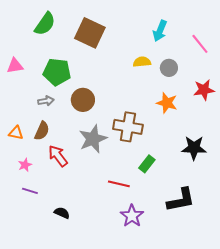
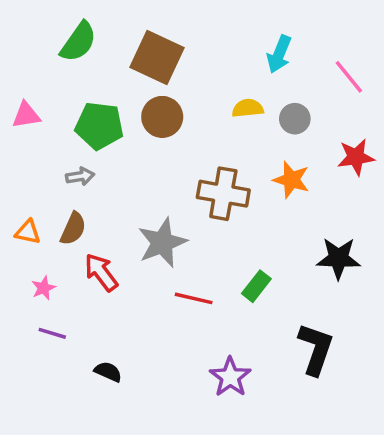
brown circle: (83, 100) -> (162, 117), moved
brown cross: (128, 127) -> (223, 194), moved
red line: (119, 184) -> (194, 298), moved
black L-shape: (181, 200) -> (316, 349), turned -60

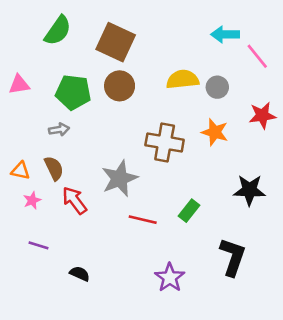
cyan arrow: (279, 54) -> (225, 34), moved, turned 68
yellow semicircle: (248, 108) -> (183, 79), size x1.4
brown semicircle: (73, 229) -> (54, 168), turned -50
pink star: (44, 288) -> (32, 200), moved

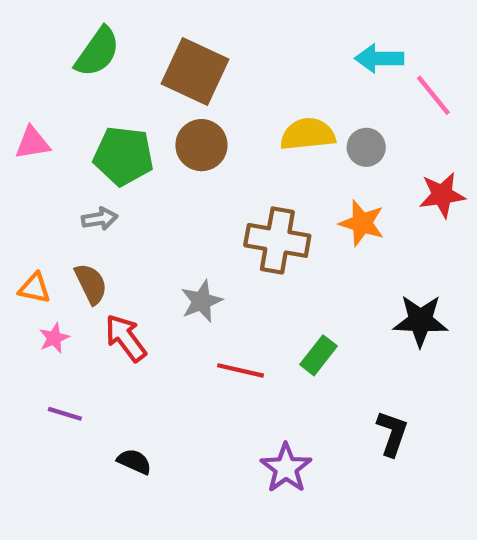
gray star: (120, 178) -> (201, 301), size x0.7
black L-shape: (233, 257) -> (392, 433), size x0.7

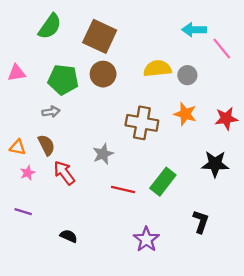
red star: (442, 195) -> (226, 118), moved
green rectangle: (319, 355) -> (163, 182), size x1.4
purple line: (65, 414) -> (23, 212), moved

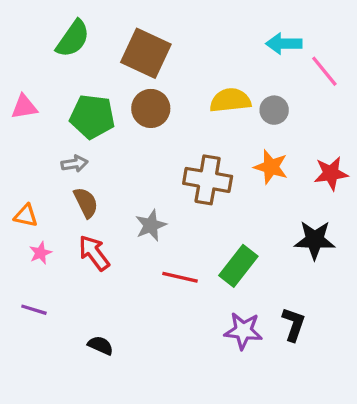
brown semicircle: (46, 145) -> (86, 203), moved
purple star: (146, 239) -> (243, 331), moved, turned -30

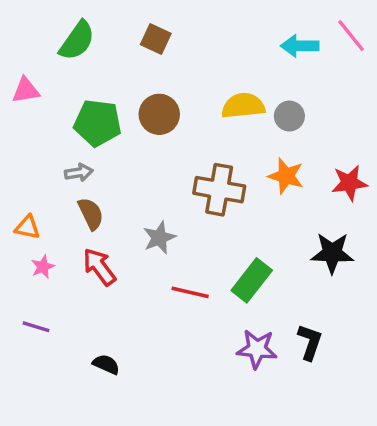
brown square: (146, 53) -> (156, 39), moved, size x0.6
pink line: (324, 71) -> (351, 36), moved
pink triangle: (24, 107) -> (26, 90), moved

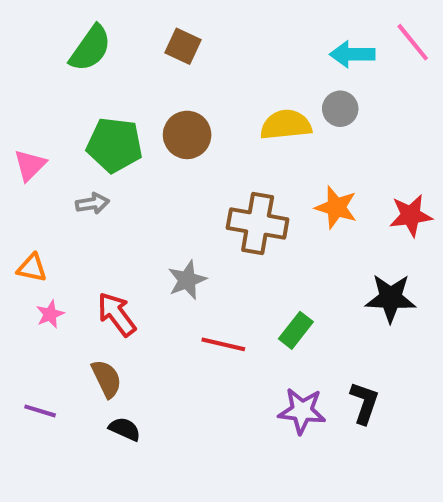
pink triangle: (26, 90) -> (30, 165), moved, turned -36
gray circle: (289, 116) -> (340, 109), moved
brown semicircle: (91, 214) -> (107, 379), moved
green rectangle: (252, 280) -> (296, 330), size x0.7
purple line: (36, 327) -> (40, 411), moved

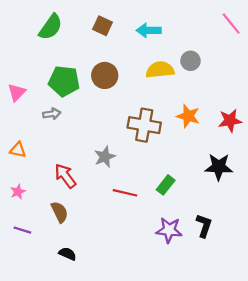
cyan arrow: (352, 54) -> (149, 30), moved
pink star: (50, 314) -> (18, 192), moved
black semicircle: (125, 429) -> (67, 254), moved

